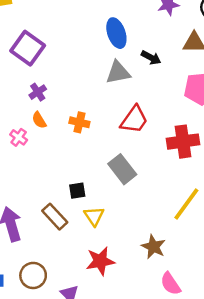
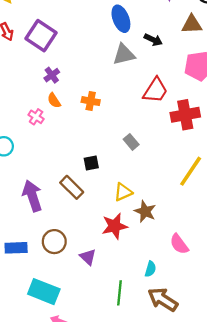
red trapezoid: (134, 120) -> (155, 90), moved
gray rectangle: (122, 169) -> (131, 142), size x0.6
yellow triangle: (94, 216) -> (123, 192), moved, turned 42
brown star: (153, 247) -> (145, 211), moved

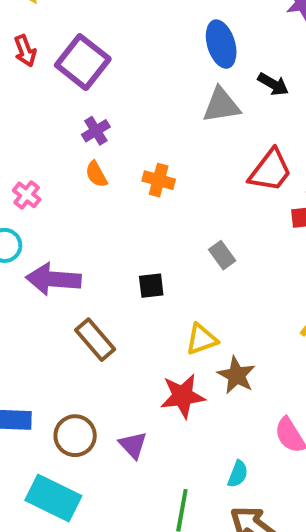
pink cross: (36, 117) -> (27, 195), moved
brown rectangle: (72, 187) -> (95, 340), moved
purple arrow: (32, 196) -> (53, 279), moved, turned -72
brown circle: (54, 242) -> (75, 436), moved

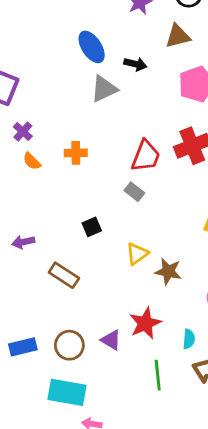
red trapezoid: (270, 171) -> (146, 156), moved
purple arrow: (53, 279) -> (23, 242), size x0.6
red star: (183, 396) -> (145, 323), moved

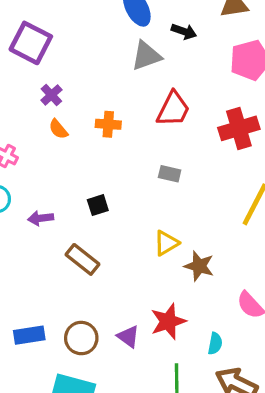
red trapezoid: (146, 156) -> (173, 109), moved
gray rectangle: (134, 192) -> (170, 174), turned -30
black square: (92, 227) -> (98, 205), moved

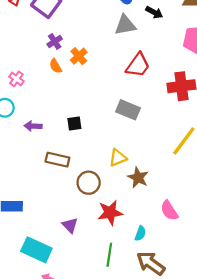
orange cross: (108, 124) -> (79, 56), moved, turned 35
gray rectangle: (170, 174) -> (128, 110), size x1.5
brown rectangle: (82, 259) -> (57, 160), turned -35
purple triangle: (128, 337) -> (70, 225), moved
brown circle: (81, 338) -> (89, 183), moved

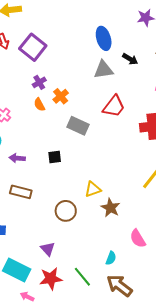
gray rectangle: (128, 110) -> (78, 126), moved
brown rectangle: (57, 160) -> (21, 192), moved
red star: (110, 213) -> (51, 279), moved
green line: (109, 255) -> (82, 277), turned -50

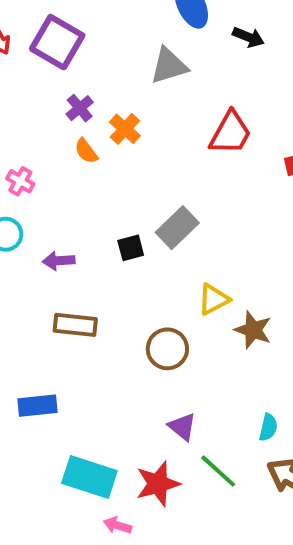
gray triangle: (103, 70) -> (169, 66), moved
gray rectangle: (78, 126) -> (177, 228), moved, turned -60
purple triangle: (48, 249) -> (182, 427), moved

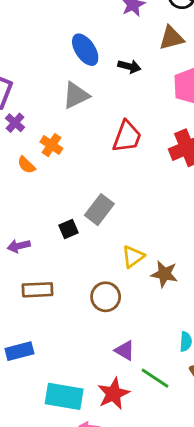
purple cross: (80, 108) -> (15, 123), moved

